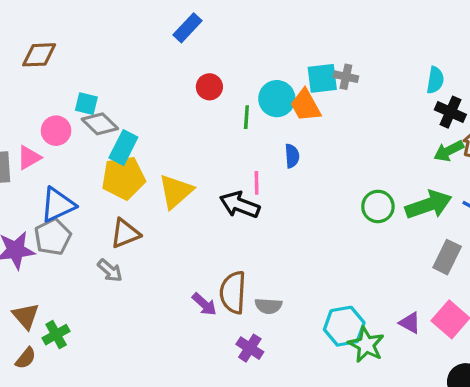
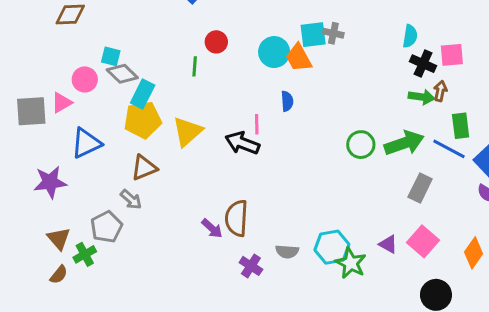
green line: (246, 117) -> (195, 66), moved
green arrow: (449, 151) -> (422, 97), turned -145
gray pentagon: (53, 237) -> (106, 227), moved
gray semicircle: (268, 306) -> (287, 251), moved

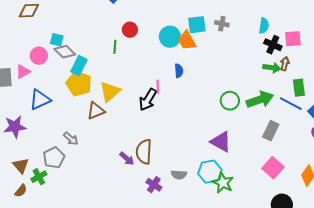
gray cross: (333, 33) -> (222, 24), moved
yellow pentagon: (143, 120) -> (79, 84), turned 30
black arrow: (242, 143) -> (148, 100), turned -80
brown triangle: (144, 168) -> (96, 111), moved
purple triangle: (388, 244) -> (221, 142), moved, size x1.6

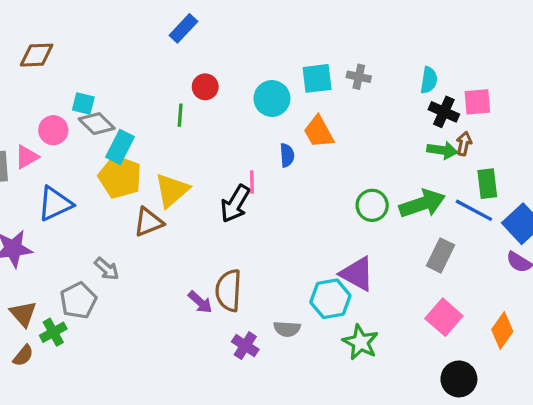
orange trapezoid: (187, 41) -> (319, 132), moved
cyan hexagon: (210, 172) -> (330, 299), moved

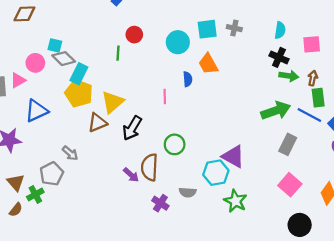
black cross: (444, 112) -> (279, 57), moved
brown arrow: (464, 144) -> (313, 78), moved
black arrow: (235, 204) -> (132, 128), moved
green circle: (372, 205) -> (175, 144), moved

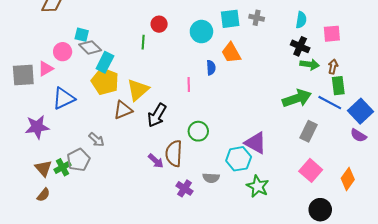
green cross: (35, 194) -> (63, 167), moved

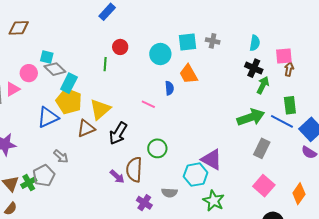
green arrow: (310, 64) -> (263, 85), turned -72
brown arrow: (333, 67) -> (289, 69), moved
pink line: (189, 85) -> (148, 104), turned -64
blue triangle: (64, 98) -> (48, 117), moved

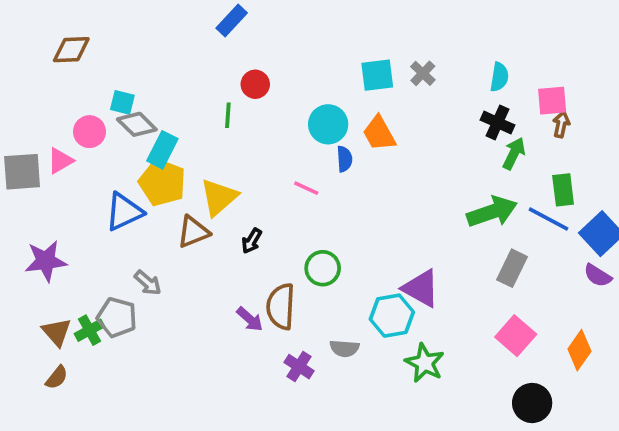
gray cross: (213, 41) -> (423, 73), turned 32
cyan circle: (160, 54) -> (328, 124), moved
black arrow: (118, 133) -> (252, 241), size x0.6
gray pentagon: (44, 176) -> (117, 317), turned -30

